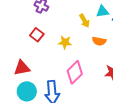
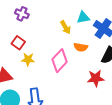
yellow star: (65, 42) -> (28, 59), moved
pink diamond: (75, 72) -> (60, 61), moved

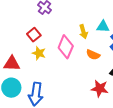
pink diamond: (60, 61) -> (66, 47), moved, turned -35

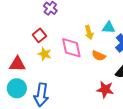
pink diamond: (66, 47) -> (71, 48), turned -35

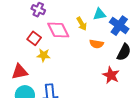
pink diamond: (71, 48) -> (58, 30), moved
red star: (105, 89) -> (111, 75), turned 30

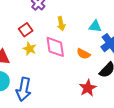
yellow arrow: (82, 24) -> (61, 24), moved
pink diamond: (58, 30) -> (55, 47), moved

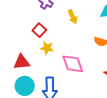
pink diamond: (55, 47) -> (73, 64), moved

